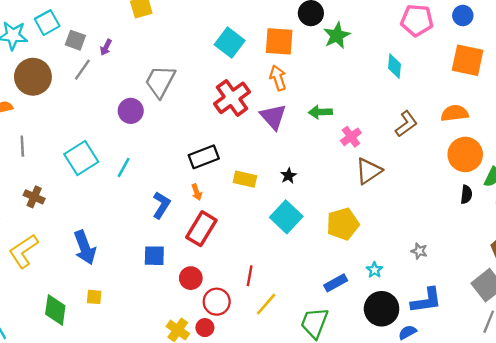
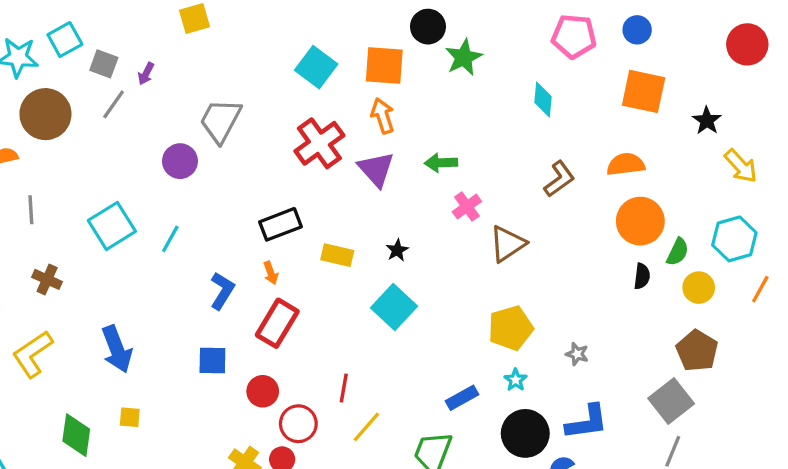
pink cross: (351, 137) -> (467, 207), moved
yellow pentagon: (343, 224) -> (511, 328), moved

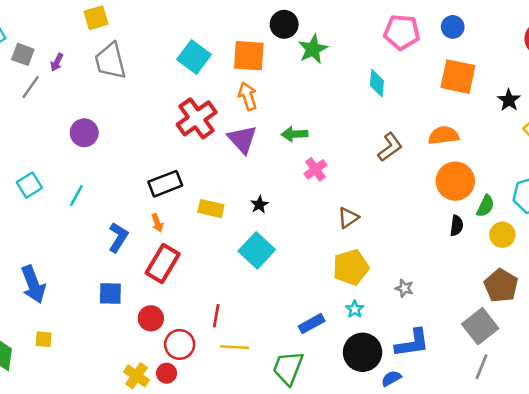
gray trapezoid: (221, 121) -> (110, 61), moved, turned -42
cyan square: (112, 226) -> (29, 185), size x0.7
brown triangle: (507, 244) -> (348, 218), moved, size x0.7
yellow line: (366, 427) -> (234, 347), turned 52

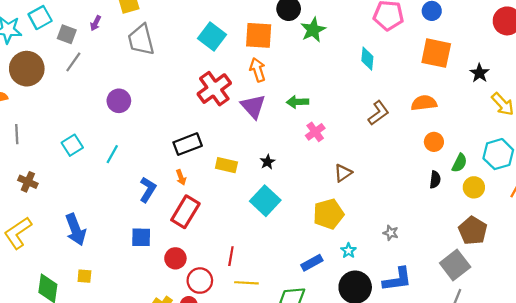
purple arrow: (57, 62) -> (96, 23), moved
orange circle: (455, 181) -> (434, 142), size x0.6
yellow pentagon: (351, 267) -> (329, 214), moved

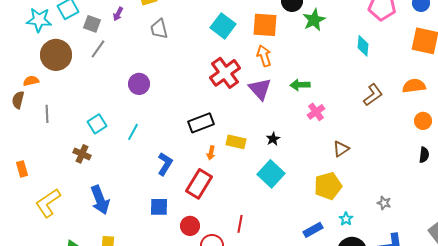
gray trapezoid: (141, 40) -> (159, 29), size x0.7
orange arrow: (181, 177) -> (211, 153), moved, turned 32
brown cross: (28, 182) -> (82, 154), moved

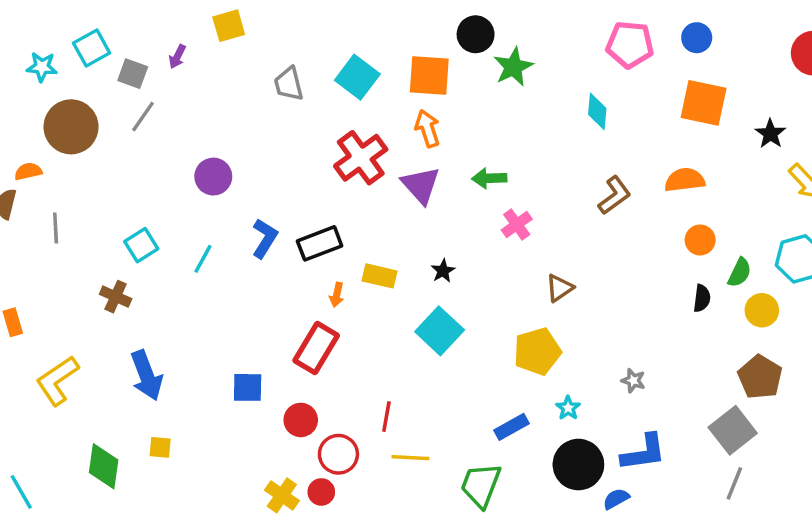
cyan star: (39, 20) -> (42, 67), size x0.7
gray trapezoid: (159, 29) -> (289, 84), moved
blue L-shape: (165, 164) -> (265, 238), moved

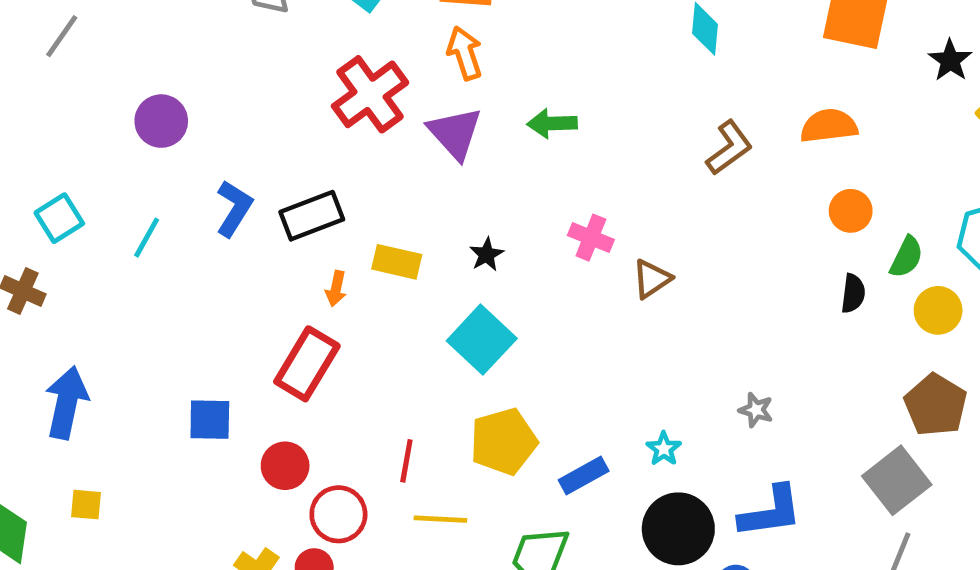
pink cross: (517, 225) -> (591, 238), moved, turned -32
yellow pentagon: (537, 351) -> (504, 441), moved
blue arrow: (146, 375) -> (67, 403), turned -147

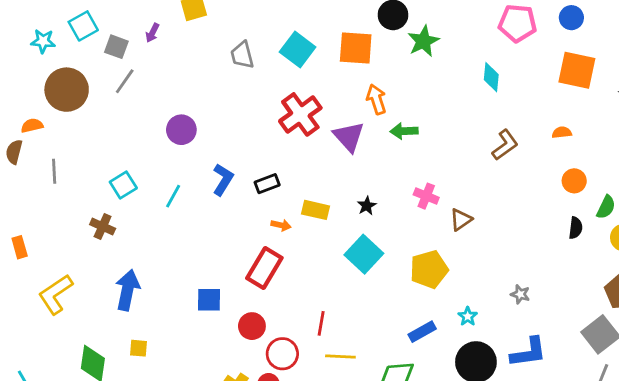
orange arrow: (465, 53) -> (376, 99), moved
orange semicircle: (829, 126) -> (562, 132), size x0.6
black rectangle: (312, 216) -> (267, 184), size x0.7
orange arrow: (336, 289) -> (281, 225), turned -90
yellow pentagon: (504, 441) -> (429, 269), moved

